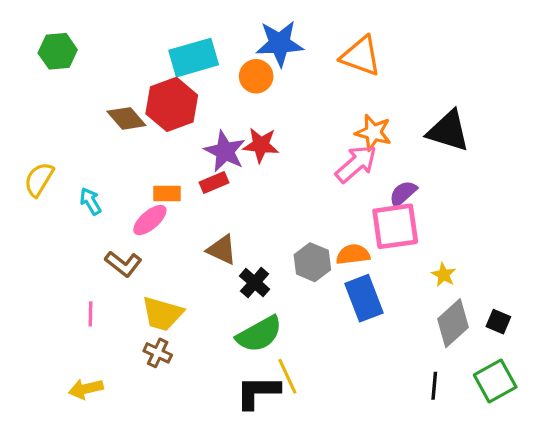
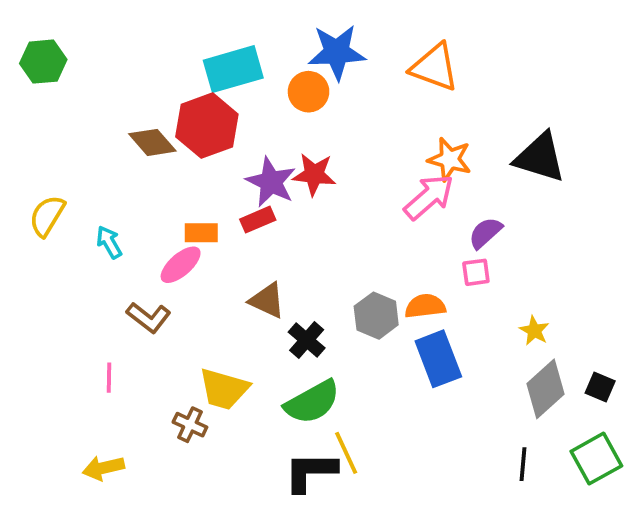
green hexagon: (58, 51) -> (43, 62), moved
pink square: (395, 226) -> (476, 272), size x0.5
yellow trapezoid: (162, 314) -> (224, 389), moved

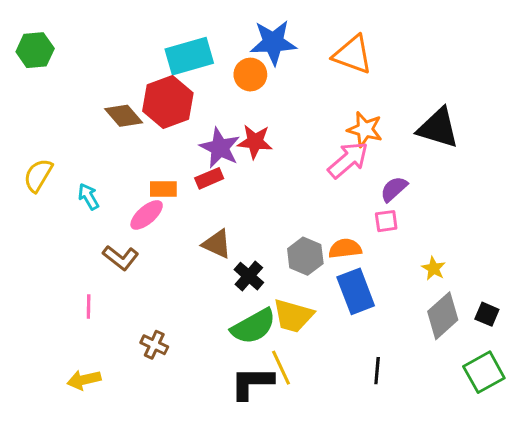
yellow trapezoid: (224, 389) -> (293, 316), moved
black line: (523, 464) -> (377, 371), moved

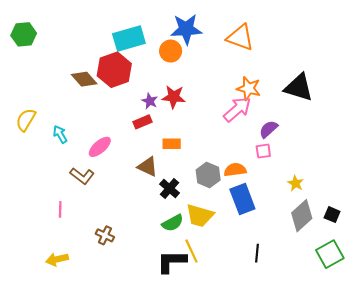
purple star: (220, 148) -> (150, 101), size x0.6
orange rectangle: (163, 189) -> (172, 144), moved
green semicircle: (253, 326) -> (173, 223), size x0.7

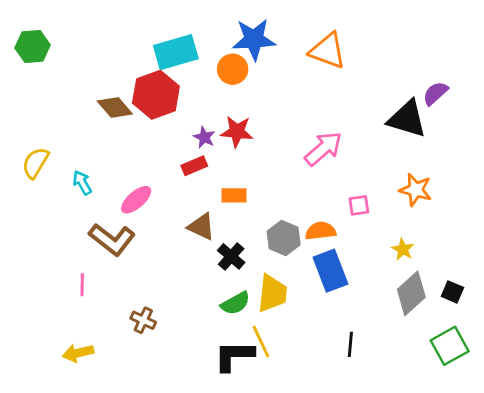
orange star: (249, 89) -> (416, 190), moved
purple semicircle: (268, 129) -> (435, 93), moved
brown L-shape: (82, 176) -> (112, 239), size x1.4
yellow trapezoid: (200, 216) -> (272, 293), turned -100

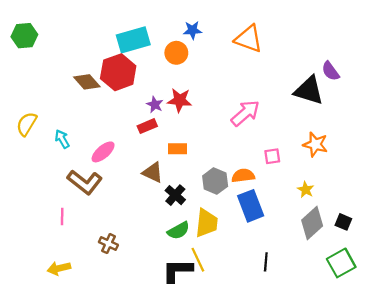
blue star: (254, 39) -> (193, 30), size x0.6
purple semicircle: (435, 93) -> (330, 71), turned -84

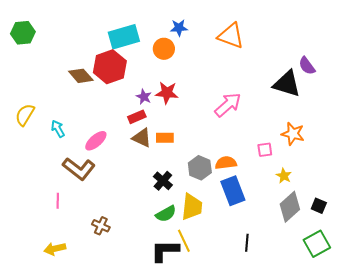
pink square: (272, 156) -> (265, 150), moved
brown triangle: (153, 172) -> (142, 138), moved

